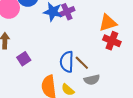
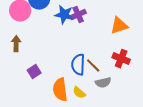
red cross: (112, 41) -> (121, 59), moved
purple square: (24, 59) -> (34, 72), moved

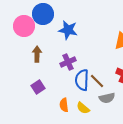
purple cross: (78, 15) -> (68, 62), moved
brown arrow: (16, 44) -> (37, 54), moved
orange semicircle: (60, 90) -> (64, 105), size x0.6

